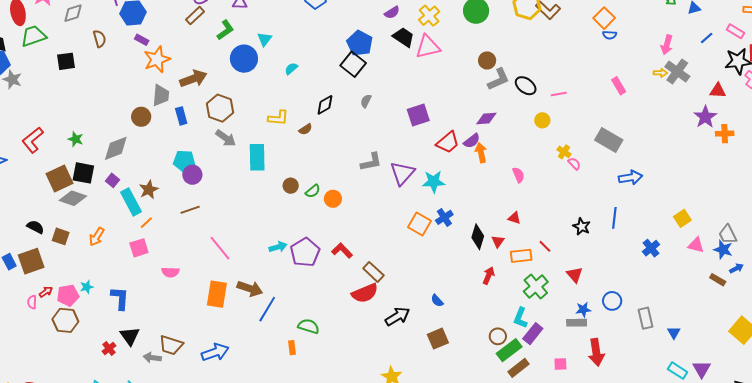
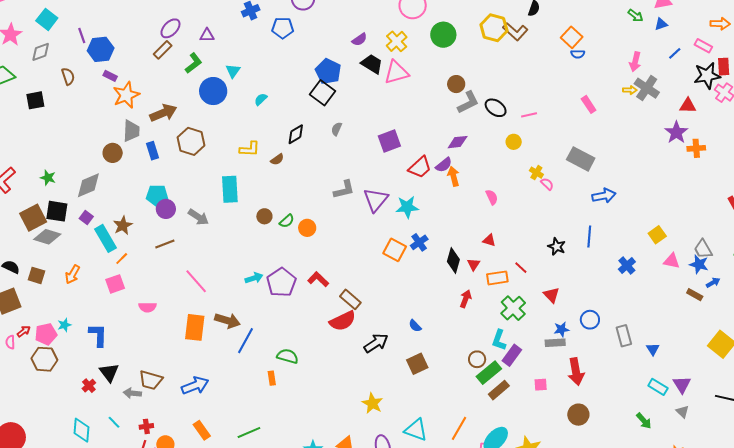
gray arrow: (226, 138) -> (198, 217), moved

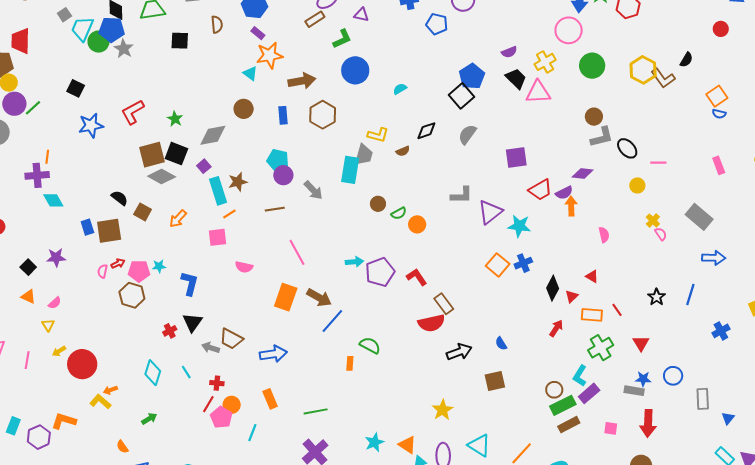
cyan triangle: (233, 71) -> (250, 73), moved, turned -42
gray semicircle: (337, 129) -> (467, 134), size x1.5
gray trapezoid: (131, 131) -> (364, 155), moved

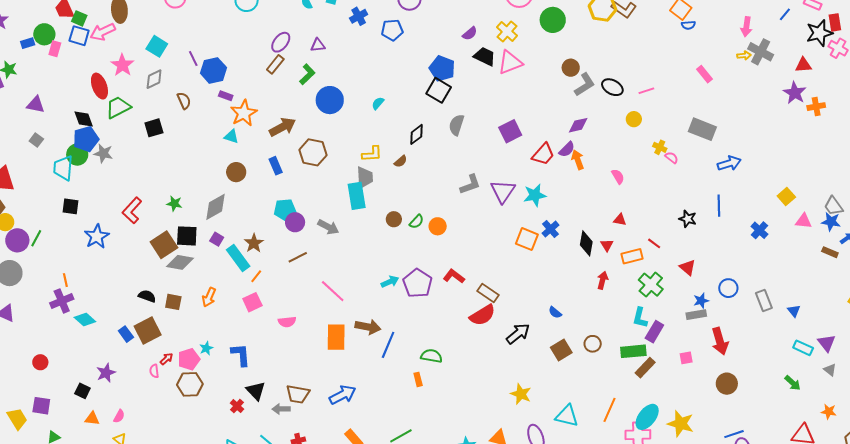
cyan trapezoid: (82, 29) -> (63, 168), moved
brown circle: (554, 390) -> (593, 344), moved
green rectangle: (563, 405) -> (633, 351), turned 40

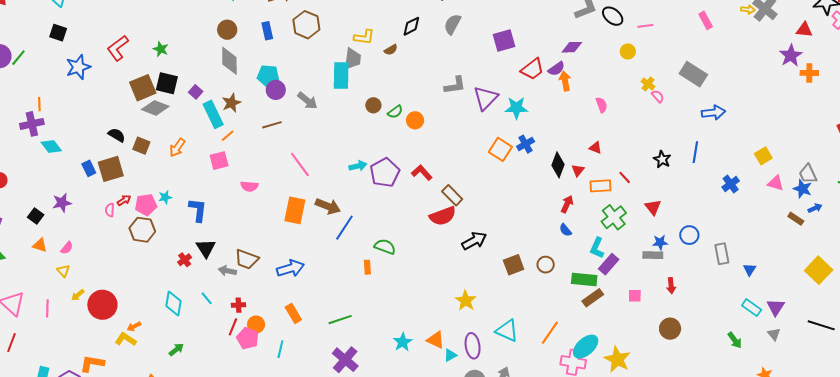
gray diamond: (216, 207) -> (229, 61), moved, turned -72
blue semicircle: (555, 312) -> (565, 230), moved
red arrow: (720, 341) -> (671, 286), size x0.6

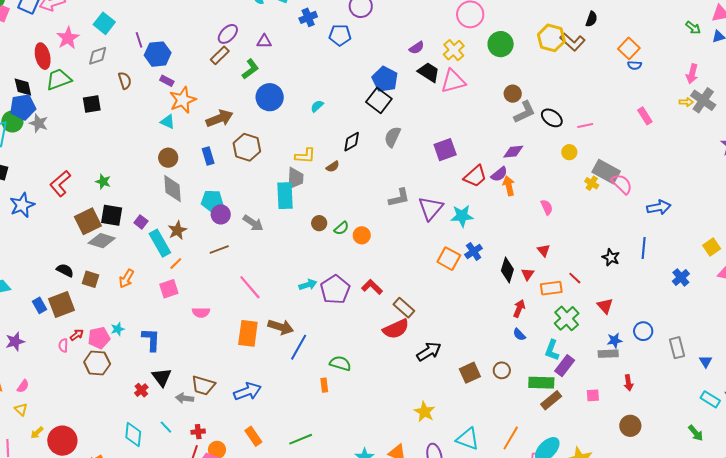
gray rectangle: (693, 74) -> (606, 172), moved
pink semicircle: (658, 96) -> (622, 184), moved, size x1.6
red triangle: (595, 148) -> (544, 250), turned 32

